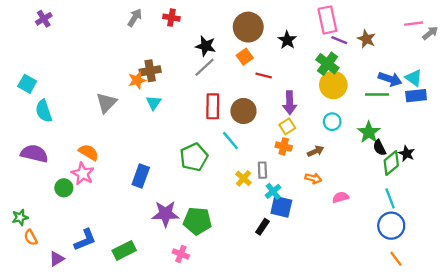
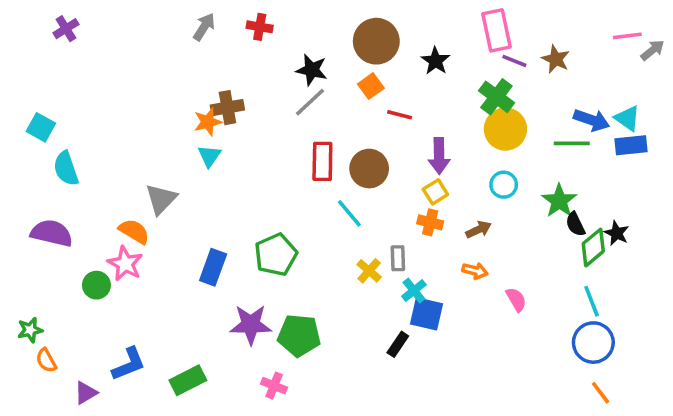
gray triangle: (106, 103) -> (161, 199), moved
cyan triangle: (154, 103) -> (209, 156), moved
green pentagon: (194, 157) -> (276, 255), moved
pink semicircle: (340, 197) -> (516, 299), turned 77

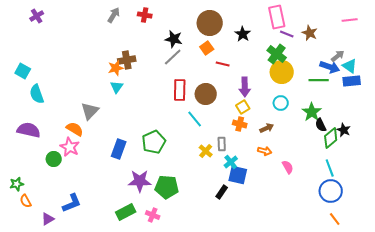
gray arrow: (653, 50) -> (338, 56), moved
green rectangle: (188, 380) -> (126, 212), moved

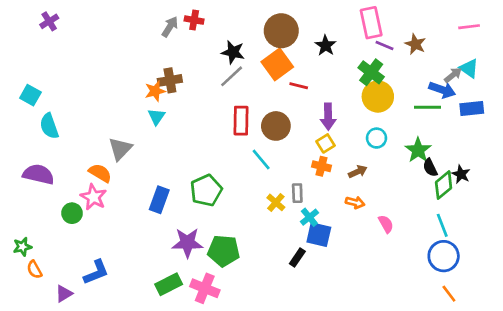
gray arrow: (114, 15) -> (170, 27), moved
orange square: (207, 48) -> (277, 64), size x1.6
cyan triangle: (350, 66) -> (469, 68), moved
pink cross: (153, 215) -> (205, 288), size x1.5

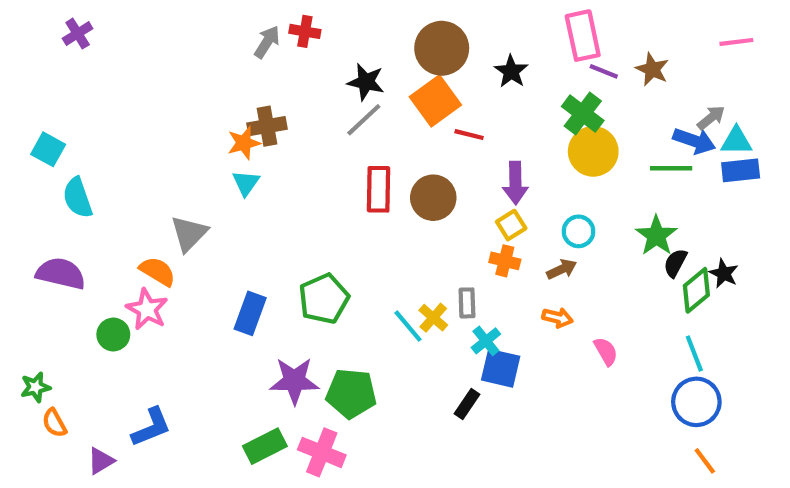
cyan triangle: (469, 68) -> (736, 141), moved, turned -35
cyan circle: (376, 138) -> (579, 231), moved
cyan line: (261, 160) -> (408, 326), moved
black semicircle: (430, 168) -> (675, 263), turned 54

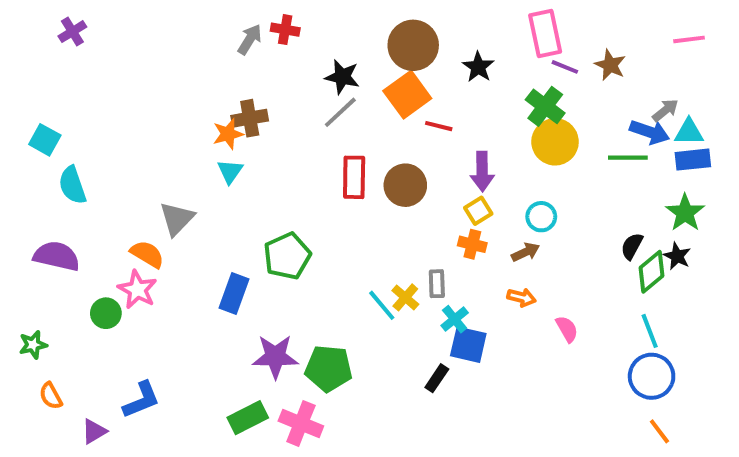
green star: (656, 236) -> (685, 213), moved
green pentagon: (324, 299) -> (287, 256), moved
green star: (35, 387) -> (33, 345), moved

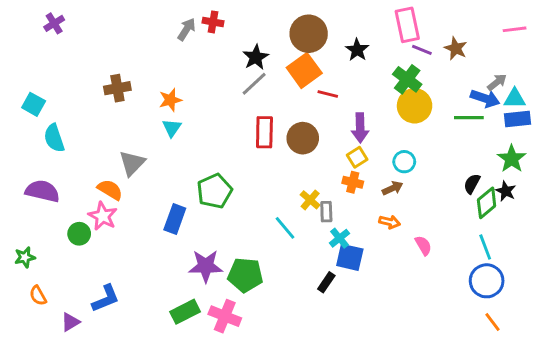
black star: (342, 77) -> (256, 57), turned 30
brown cross: (250, 118) -> (117, 88), moved
yellow cross: (405, 297) -> (310, 200), moved

